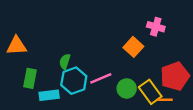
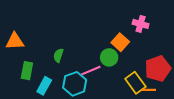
cyan hexagon: (74, 81) -> (75, 84), moved
green circle: (127, 88) -> (109, 57), moved
cyan rectangle: (49, 95) -> (44, 86), turned -54

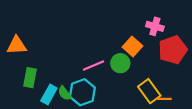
green semicircle: (58, 55) -> (65, 93), moved, turned -56
red pentagon: (158, 69) -> (173, 50), moved
pink line: (91, 71) -> (94, 65), moved

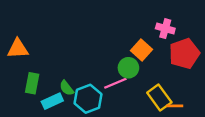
pink line: (94, 65) -> (115, 83), moved
green semicircle: (65, 93) -> (67, 88), moved
cyan rectangle: (49, 94) -> (52, 101), turned 36

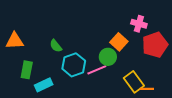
green semicircle: (67, 88) -> (56, 46), moved
cyan hexagon: (88, 99) -> (74, 65), moved

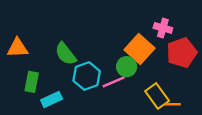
orange square: (119, 42) -> (139, 49), size x1.4
green semicircle: (56, 46) -> (66, 54), size x1.5

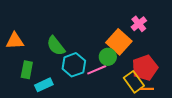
pink cross: (163, 28) -> (139, 24), turned 35
red pentagon: (182, 53) -> (145, 68), moved

